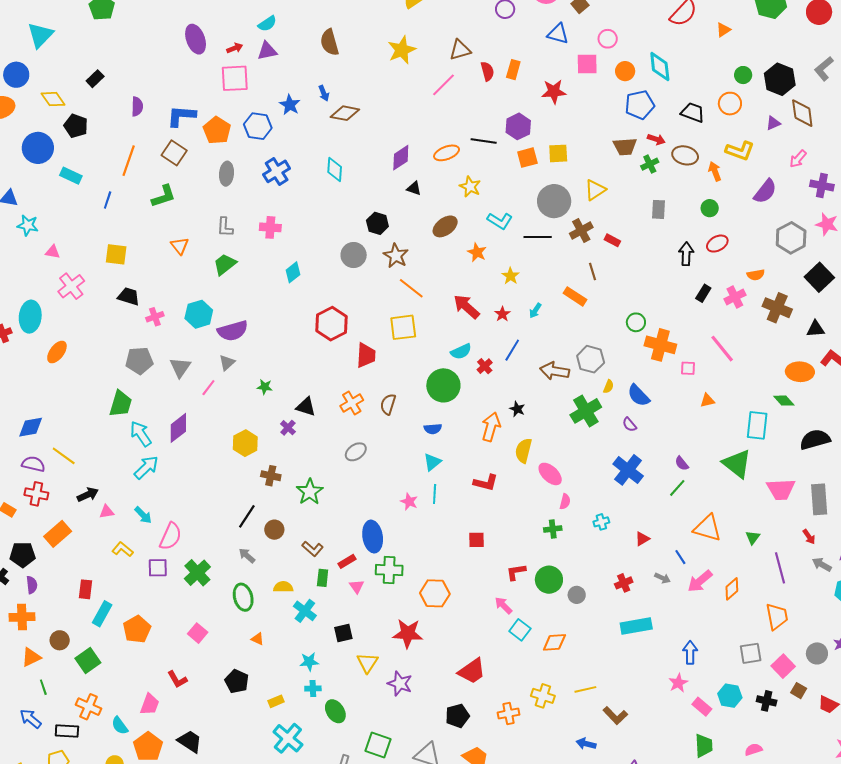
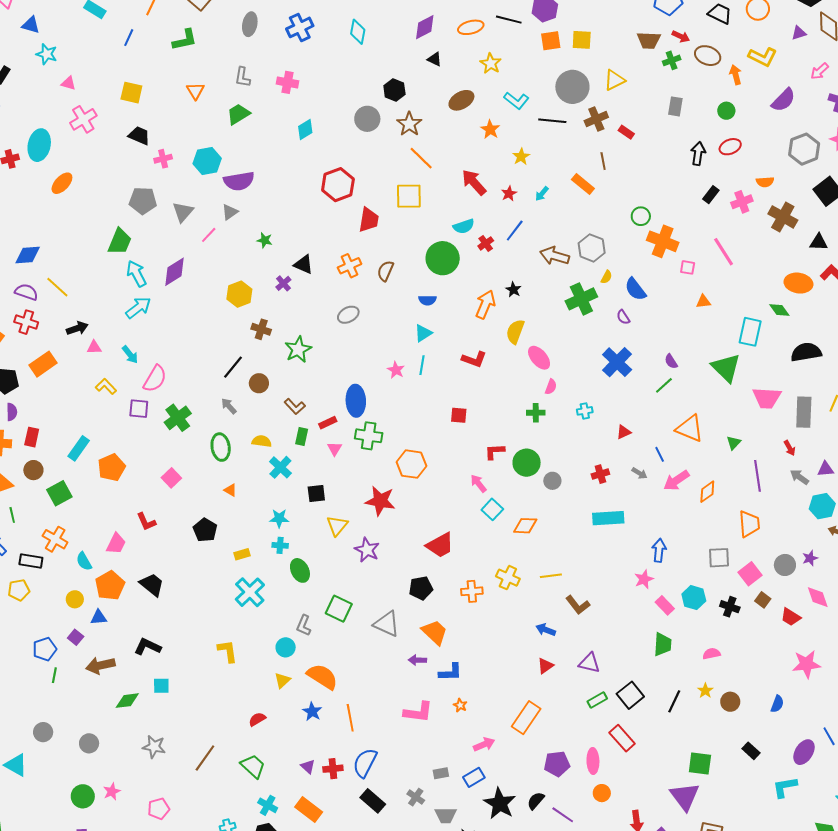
red rectangle: (85, 589) -> (32, 437), moved

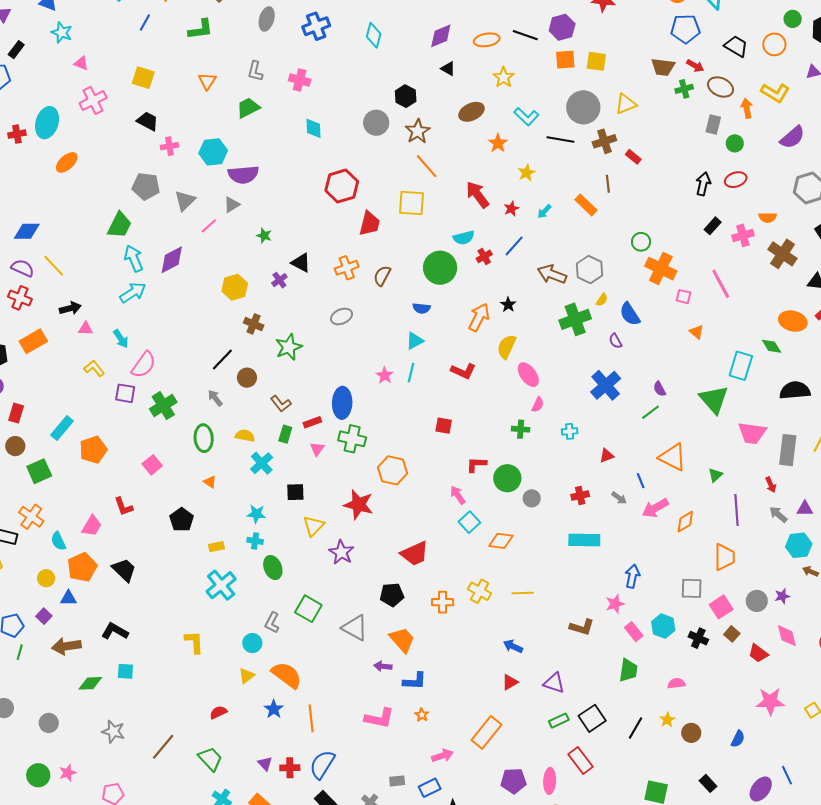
gray rectangle: (675, 106) -> (713, 125), moved
cyan diamond: (305, 129) -> (313, 128), turned -65
orange triangle: (703, 302) -> (697, 332), turned 42
brown L-shape: (578, 605) -> (582, 627), moved, turned -40

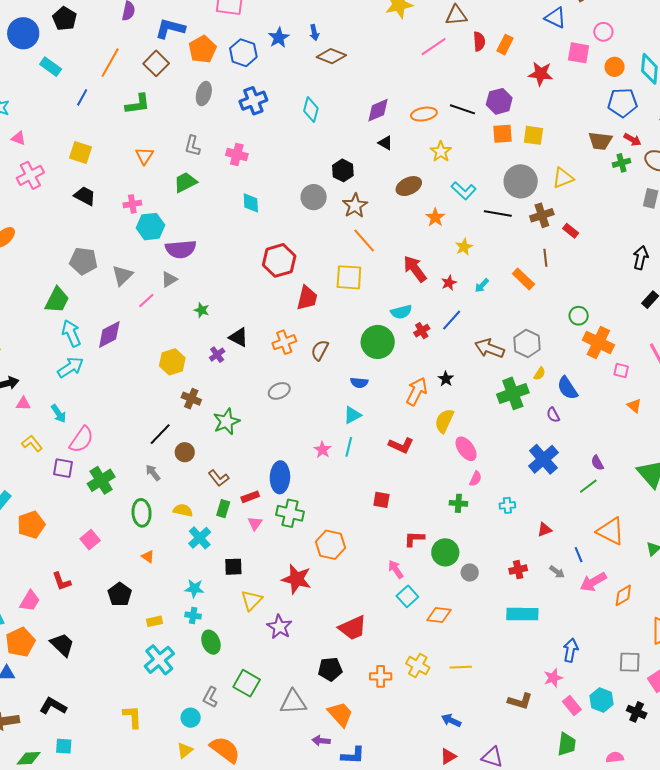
pink cross: (169, 146) -> (132, 204), moved
gray triangle: (355, 628) -> (293, 702), turned -32

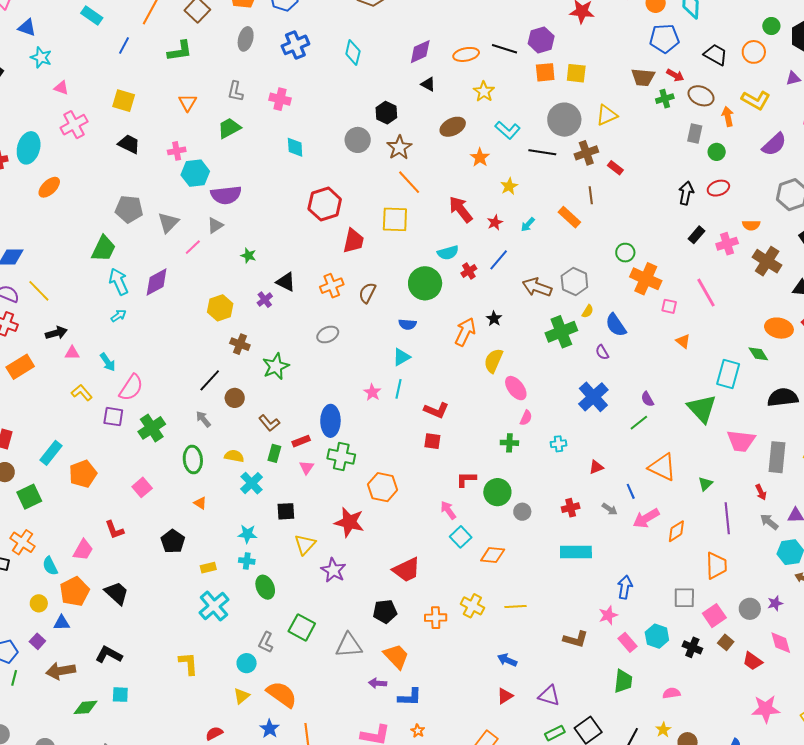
cyan arrow: (70, 367) -> (118, 316), size x0.6
red L-shape: (401, 445) -> (436, 410), moved

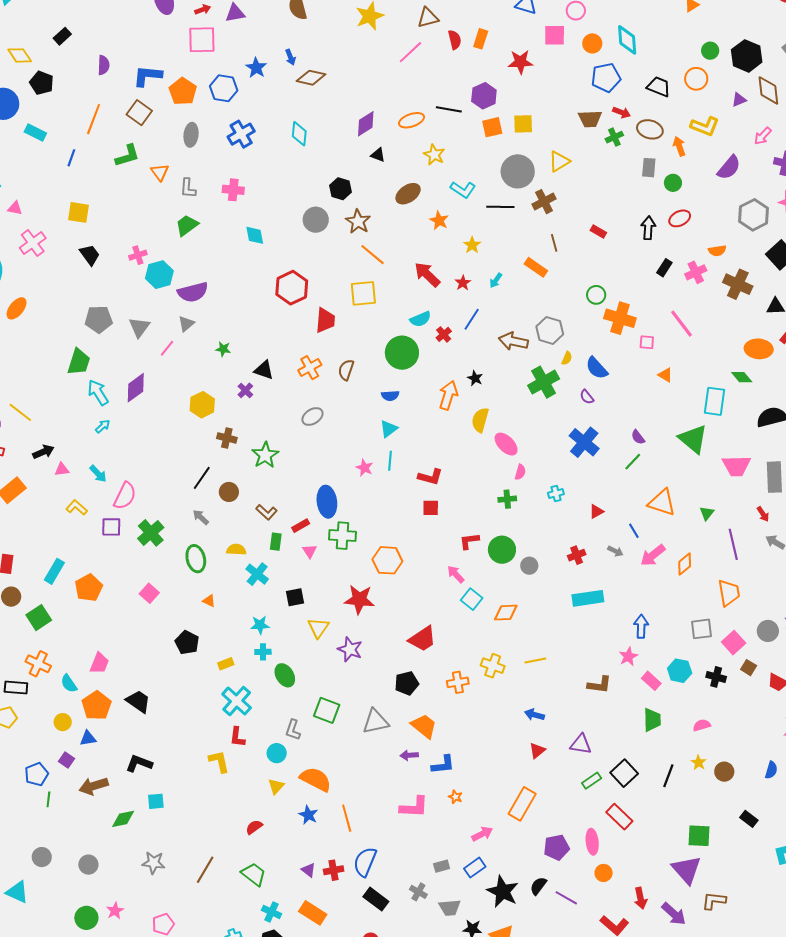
orange triangle: (188, 103) -> (160, 172), moved
black trapezoid: (129, 144) -> (90, 255), turned 35
red rectangle: (615, 168) -> (598, 232), moved
red L-shape: (114, 530) -> (237, 737), moved, turned 35

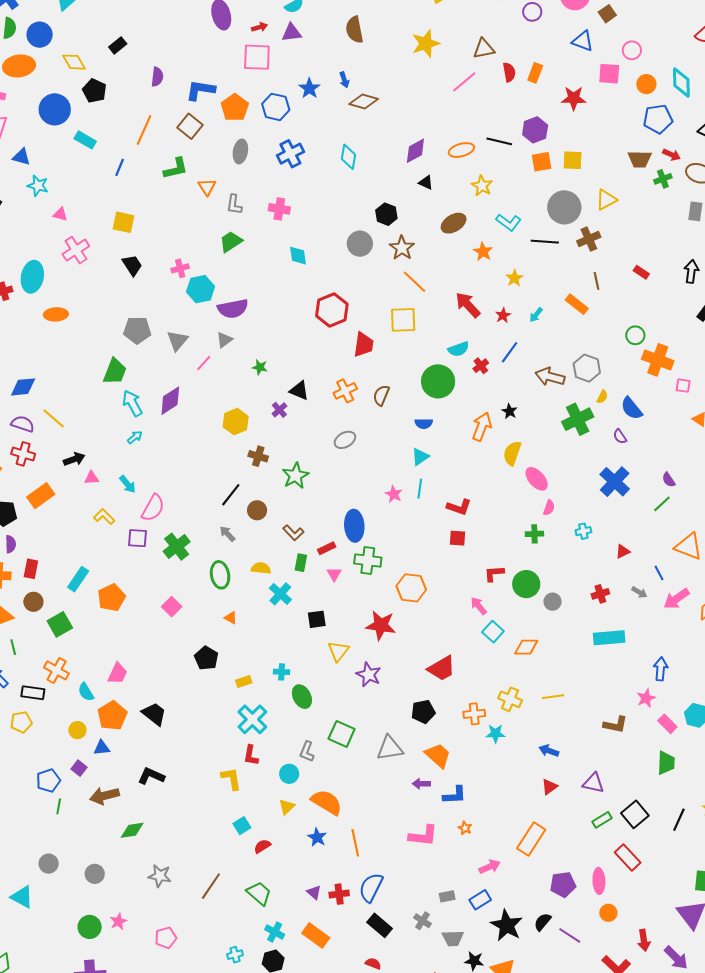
orange ellipse: (17, 308) -> (56, 314), turned 45
cyan star: (260, 625) -> (496, 734), moved
cyan square: (156, 801) -> (242, 826), moved, turned -30

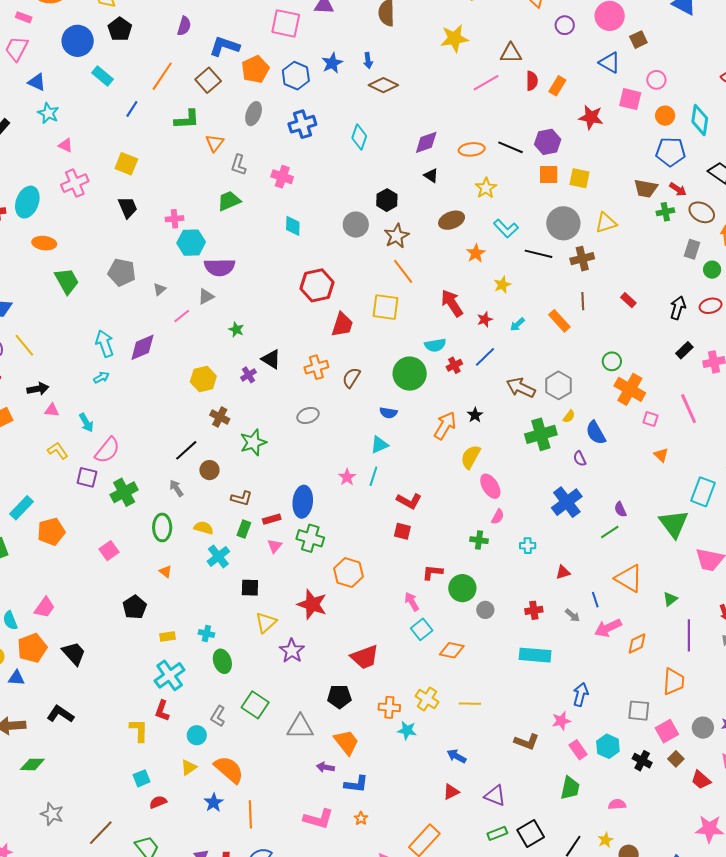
gray triangle: (177, 340) -> (160, 289), size x0.6
green trapezoid: (115, 371) -> (67, 281), moved, turned -60
brown L-shape: (293, 533) -> (242, 498), turned -40

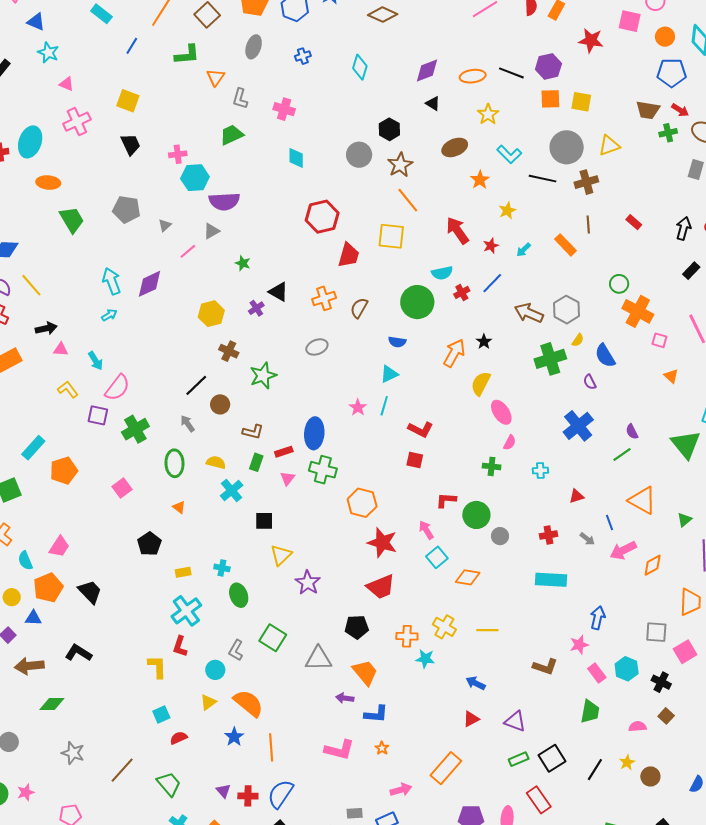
blue cross: (302, 124) -> (303, 56), size x0.6
red star: (312, 604) -> (382, 543), moved
brown square: (676, 759) -> (666, 716), moved

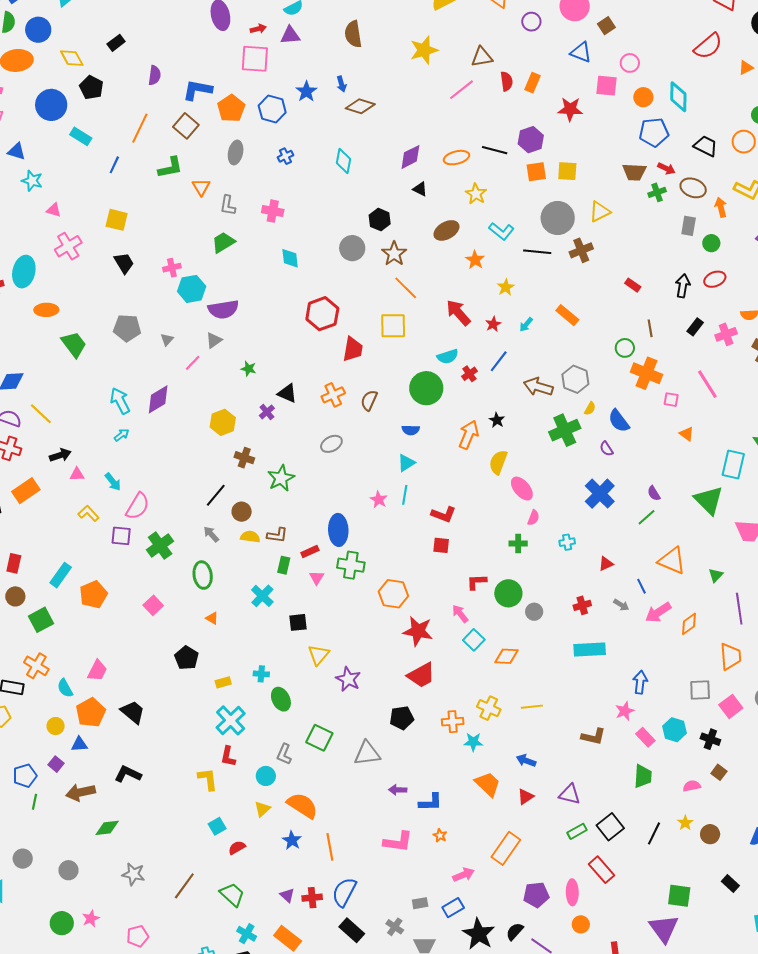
brown line: (588, 225) -> (650, 328), moved
yellow semicircle: (216, 462) -> (250, 537), moved
orange trapezoid: (365, 672) -> (488, 784), moved

